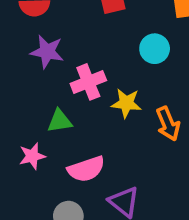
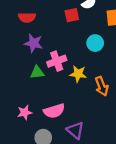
green triangle: (60, 121) -> (37, 72), moved
pink star: (32, 156) -> (25, 112), moved

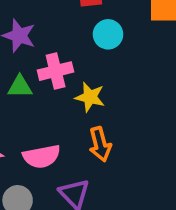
cyan circle: (95, 43) -> (108, 34), moved
orange arrow: (102, 86) -> (100, 144), moved

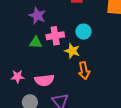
cyan circle: (108, 34) -> (83, 32), moved
orange arrow: (100, 144) -> (84, 71), moved

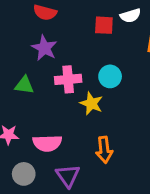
green triangle: (36, 43) -> (24, 85), moved
orange arrow: (84, 71) -> (104, 150), moved

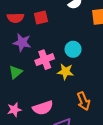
red square: (104, 25) -> (41, 17), moved
green triangle: (24, 85) -> (15, 72), turned -32

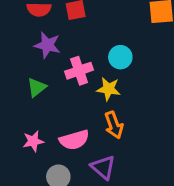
orange arrow: (83, 101) -> (114, 125), moved

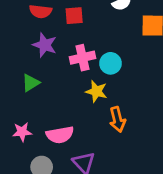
pink cross: (79, 71) -> (82, 58), moved
orange arrow: (114, 125) -> (117, 119), moved

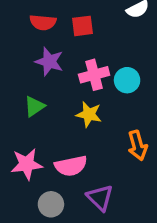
yellow star: (96, 91) -> (89, 114), moved
pink star: (22, 132) -> (27, 164), size x1.4

